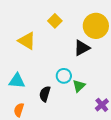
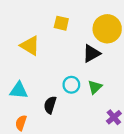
yellow square: (55, 21) -> (61, 23), turned -32
green triangle: (79, 86) -> (95, 87), moved

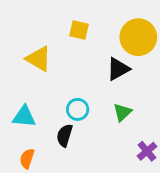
cyan circle: (71, 85) -> (78, 109), moved

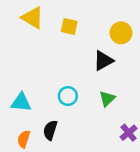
yellow circle: (138, 37) -> (121, 33), size x0.7
yellow triangle: (39, 59) -> (33, 18), moved
black semicircle: (65, 135) -> (50, 130), moved

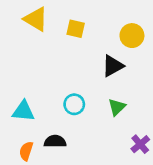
black semicircle: (50, 130) -> (55, 141), turned 72

